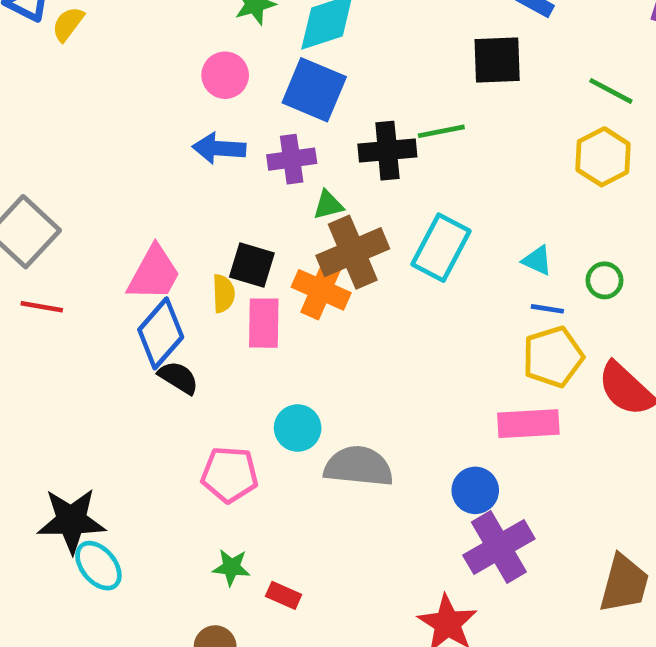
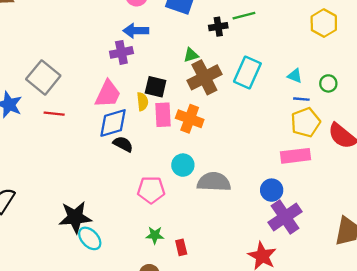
black cross: (387, 151) -> (218, 27), size x0.7
purple cross: (292, 159) -> (121, 52), moved
orange cross: (321, 290) -> (190, 119), moved
blue diamond: (161, 333) -> (113, 123), turned 36
red rectangle: (284, 595) -> (181, 247), turned 56

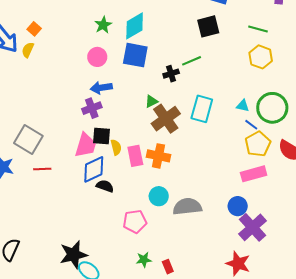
green circle: (328, 83) -> (272, 108), size x2.0
black square: (156, 87) -> (101, 136), moved
blue line: (301, 99) -> (251, 125), turned 40

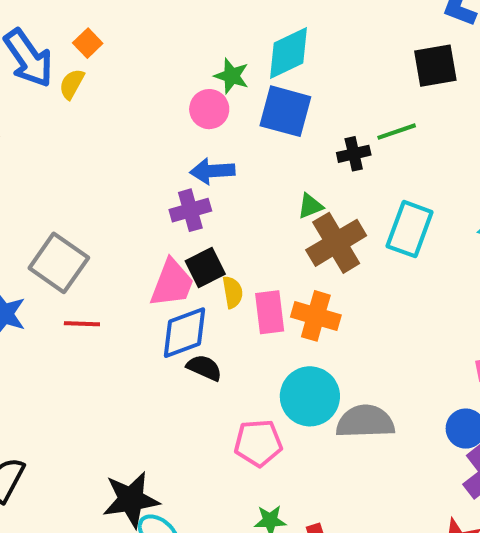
green star: (103, 25) -> (232, 76), moved, turned -30
black square: (101, 136) -> (205, 267), turned -36
cyan circle: (159, 196) -> (310, 396), size x1.5

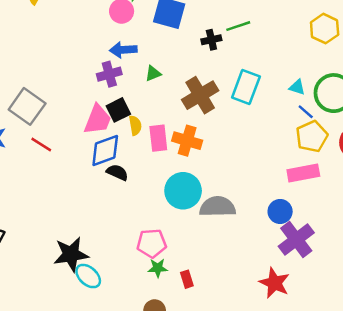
green triangle: (310, 206) -> (153, 73), moved
red line: (82, 324) -> (41, 145), turned 30
pink pentagon: (258, 443) -> (152, 243), moved

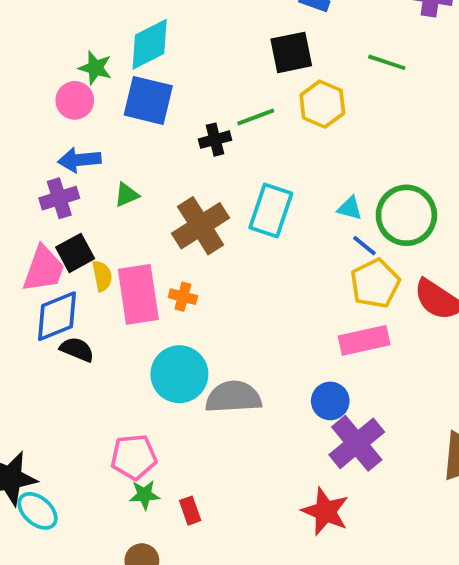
yellow hexagon: (325, 29) -> (322, 104), moved
pink rectangle: (158, 138) -> (138, 294), size x1.4
orange cross: (187, 141) -> (183, 297), size x0.6

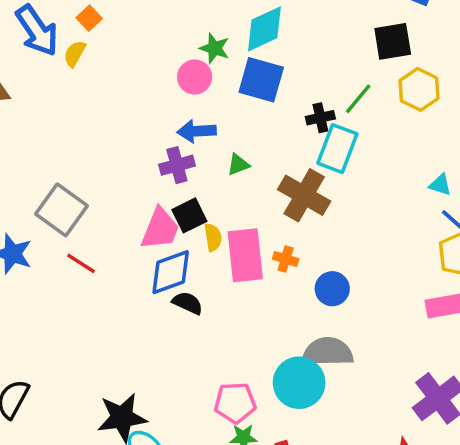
green line: (256, 117) -> (358, 99), turned -32
cyan rectangle: (271, 211) -> (337, 149), moved
brown cross: (201, 226) -> (304, 195), turned -30
cyan circle: (179, 374) -> (299, 383), moved
blue circle: (330, 401) -> (332, 289), moved

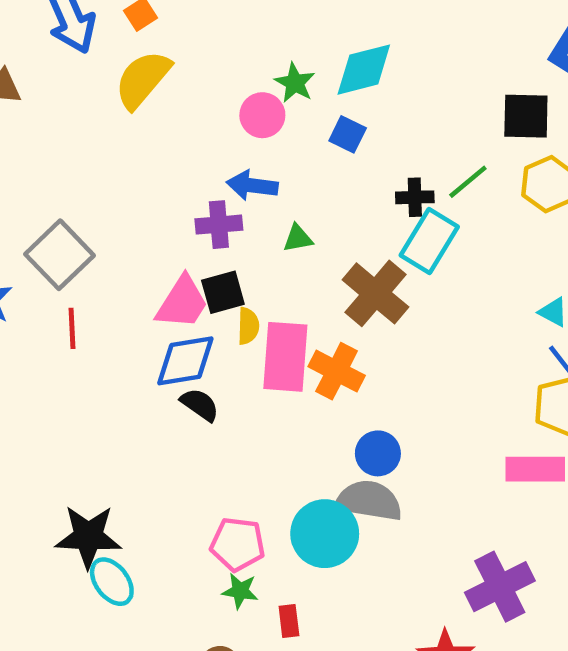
yellow semicircle: (75, 54) -> (143, 79), moved, size x1.8
blue square: (261, 80) -> (348, 134), size x0.6
orange cross: (286, 259) -> (337, 371), size x1.6
red line: (81, 263) -> (72, 328), turned 44
blue circle: (332, 289) -> (378, 453), moved

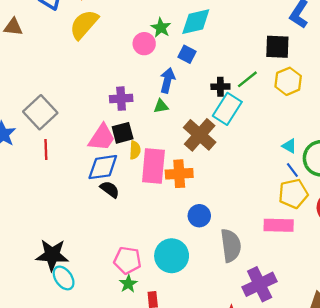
blue arrow: (252, 185) -> (167, 80), moved, turned 95
orange cross: (337, 371) -> (179, 174), turned -32
gray semicircle: (369, 501) -> (231, 246), moved, turned 72
green star: (240, 591) -> (128, 284), turned 30

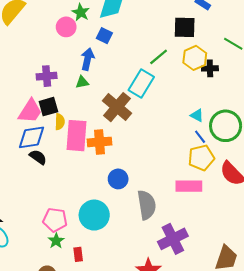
black cross: (220, 87) -> (210, 68), moved

